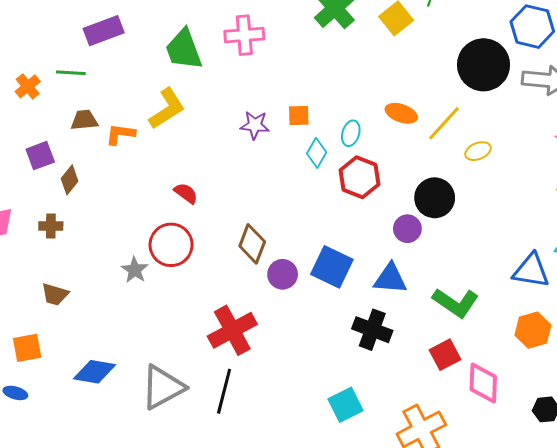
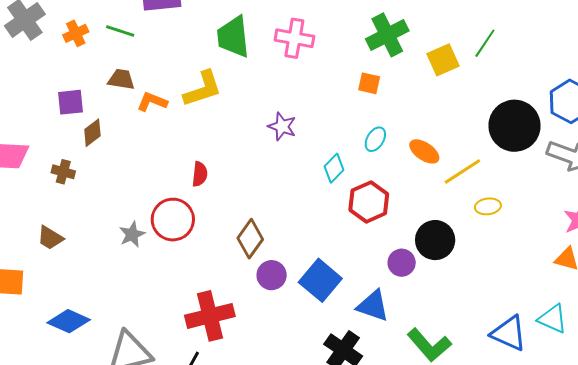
orange square: (299, 115) -> (369, 83), moved
cyan ellipse: (351, 133) -> (375, 139), moved
red semicircle: (186, 193) -> (200, 174), turned 45

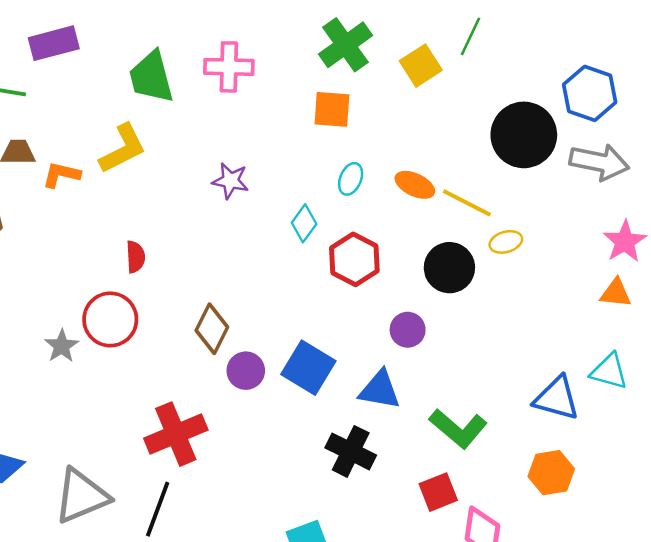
orange square: (369, 83) -> (332, 109), size x1.4
yellow line: (462, 172) -> (467, 203), turned 69
black circle: (435, 240) -> (449, 268), moved

